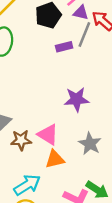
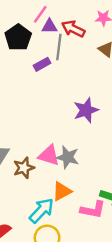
purple star: (77, 99) -> (86, 110), moved
gray star: (90, 144) -> (68, 157), moved
orange triangle: (55, 159) -> (62, 191), moved

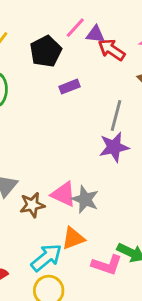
purple triangle: (50, 26) -> (95, 34), moved
gray line: (59, 47) -> (116, 115), moved

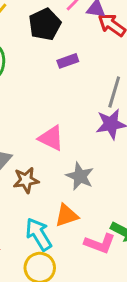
pink triangle: (64, 194) -> (51, 138), moved
cyan arrow: (46, 258) -> (39, 234), turned -84

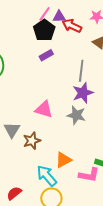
black pentagon: (45, 24) -> (44, 30), moved
gray star: (80, 176) -> (76, 115), moved

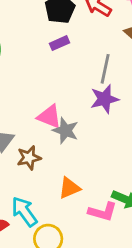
gray star: (76, 115) -> (65, 131), moved
cyan arrow: (47, 176) -> (24, 212), moved

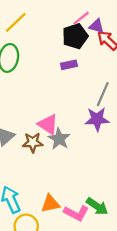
brown star: (29, 158) -> (33, 142), moved
orange triangle: (69, 188) -> (50, 204), moved

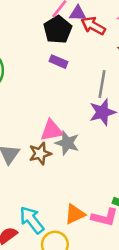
purple rectangle: (69, 65) -> (58, 62), turned 49
pink triangle: (48, 124) -> (52, 130), turned -30

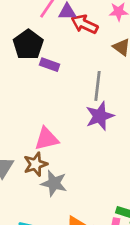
black pentagon: (58, 30) -> (28, 45), moved
gray star: (67, 143) -> (54, 183), moved

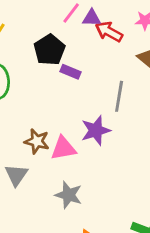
purple star: (100, 116) -> (96, 130), moved
brown star: (35, 164) -> (37, 141), moved, turned 30

